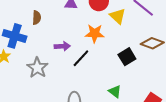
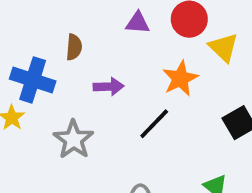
orange star: (95, 33) -> (180, 79), turned -30
purple arrow: (62, 46) -> (109, 87), moved

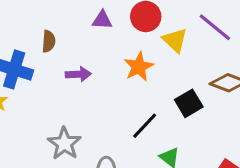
black line: (154, 124) -> (145, 126), moved
gray star: (73, 139) -> (64, 144), moved

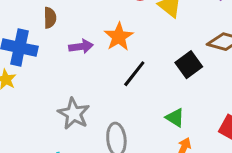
orange star: (139, 67) -> (119, 37), moved
black line: (145, 126) -> (134, 74), moved

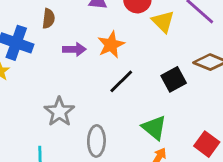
green triangle: (175, 118) -> (154, 128), size x1.4

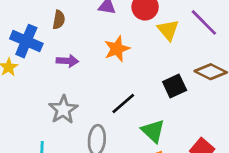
purple arrow: (74, 49) -> (67, 61), moved
black line: (121, 81) -> (123, 103), moved

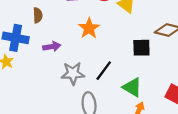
black square: (175, 86) -> (141, 48), turned 36
gray star: (63, 110) -> (73, 73), moved, turned -30

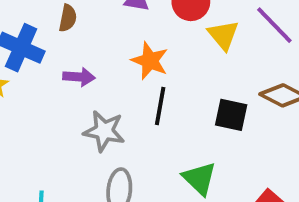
orange star: (89, 28) -> (150, 61), turned -30
black line: (104, 71) -> (160, 106), moved, turned -40

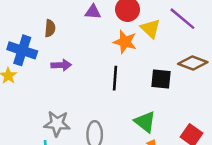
orange star: (150, 61) -> (125, 42), moved
gray star: (104, 131) -> (57, 124), moved

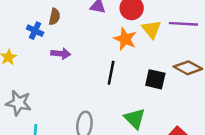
purple line: (182, 19) -> (183, 24), turned -44
blue cross: (22, 50) -> (35, 31), moved, size x0.6
gray star: (57, 124) -> (19, 103), moved

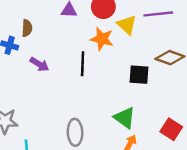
purple arrow: (61, 54) -> (39, 64), turned 36
black line: (111, 73) -> (83, 64), moved

